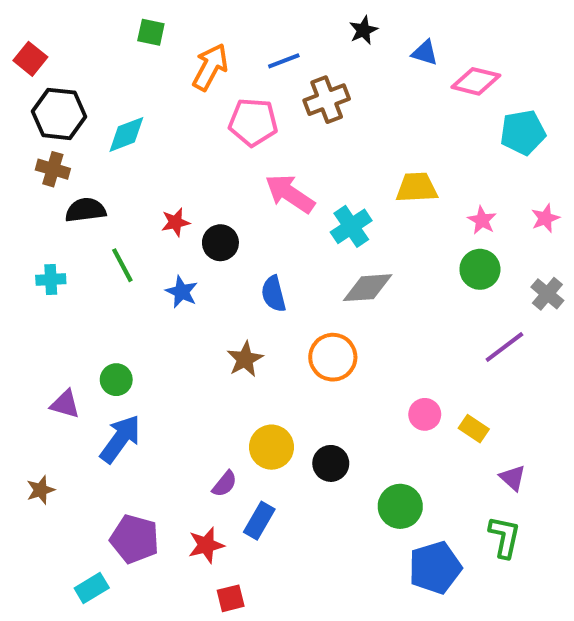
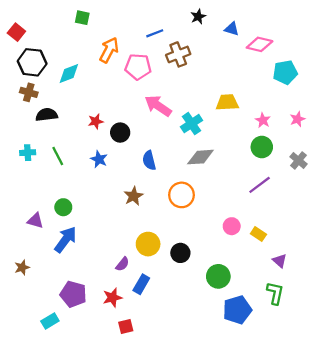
orange arrow: (210, 67) -> (109, 50), moved
green line: (122, 265) -> (58, 156), moved
purple line: (504, 347) -> (260, 185), moved

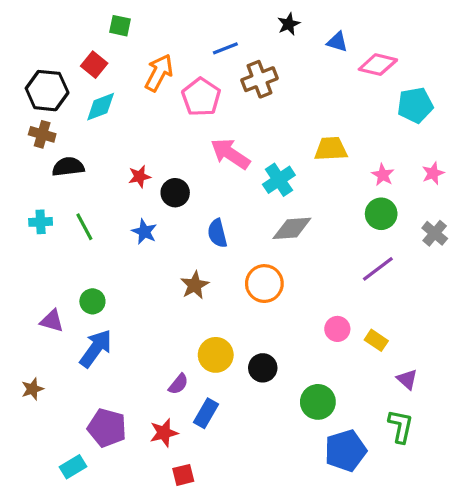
red square: (16, 32) -> (94, 65), moved
pink pentagon: (138, 67) -> (201, 97), turned 30

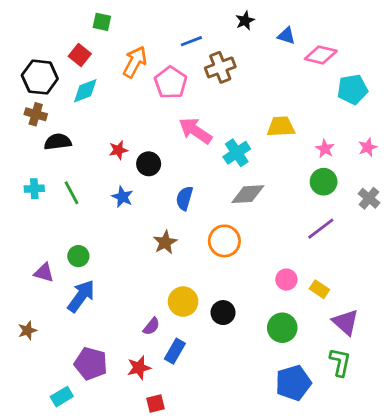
blue semicircle: (217, 233) -> (184, 198), turned 30
purple triangle: (407, 379) -> (346, 322), size x1.5
green circle: (318, 402) -> (282, 328), moved

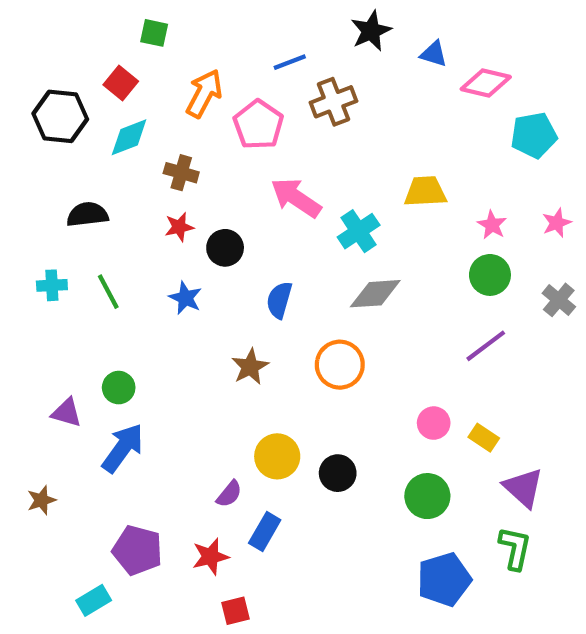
black star: (245, 21) -> (371, 31), size x1.4
brown cross: (36, 114) -> (181, 173), moved

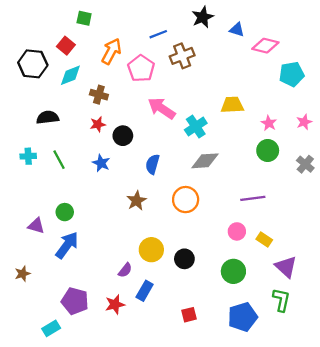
purple line: (486, 346) -> (253, 198), moved, turned 30
red square: (235, 611) -> (189, 315), moved

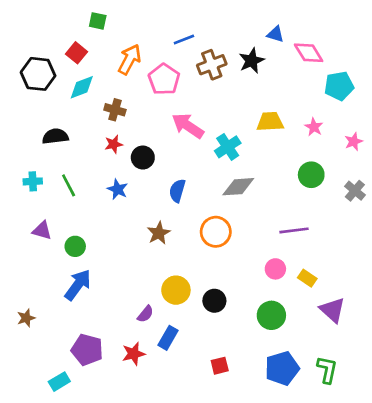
black star: (203, 17) -> (252, 61), moved
pink diamond: (265, 46) -> (309, 53), turned 45
pink star: (269, 123) -> (314, 127), moved
purple triangle: (36, 226) -> (42, 230), moved
green L-shape: (281, 300) -> (327, 370), moved

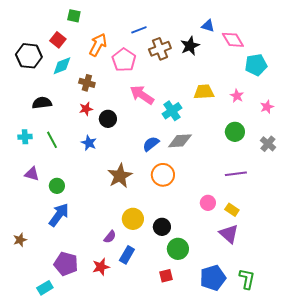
blue semicircle: (177, 191) -> (151, 144), moved, turned 36
purple line: (294, 230) -> (236, 174), moved
brown star: (159, 233) -> (120, 176), size x1.4
purple triangle: (332, 310) -> (229, 234), moved
green circle: (271, 315) -> (178, 249), moved

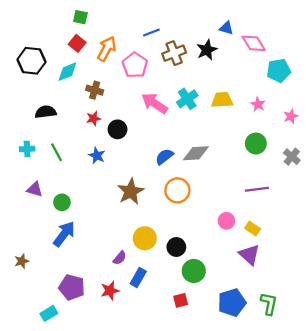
red square: (58, 40) -> (77, 43), moved
cyan cross: (172, 111) -> (187, 99), moved

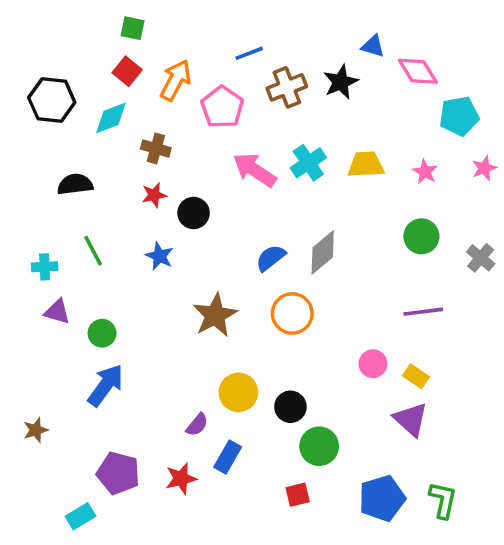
pink star: (291, 116) -> (484, 168), moved
cyan cross: (27, 149) -> (45, 267), moved
gray diamond: (196, 153) -> (323, 252), turned -36

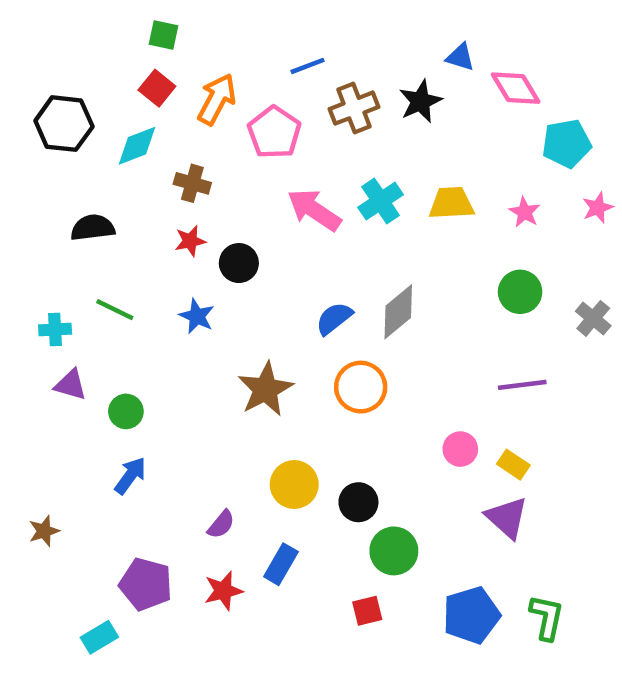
green line: (93, 251) -> (115, 310), turned -36
blue arrow: (106, 385) -> (130, 476), size x0.7
purple semicircle: (197, 425) -> (221, 524), moved

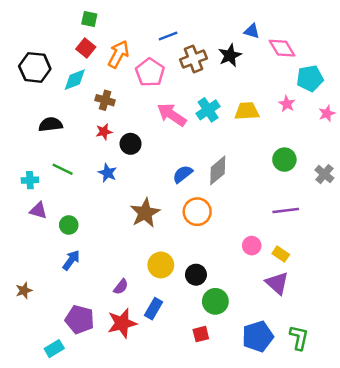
pink star: (525, 212) -> (287, 104), moved
red star: (223, 591) -> (122, 323), size x1.4

